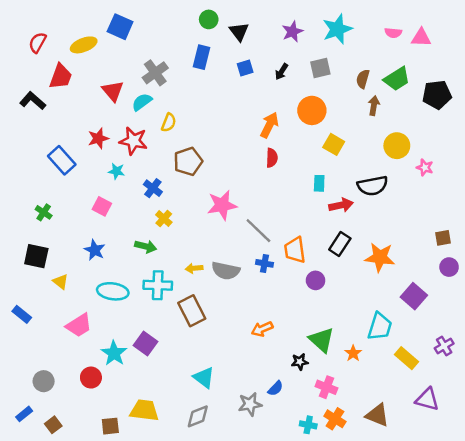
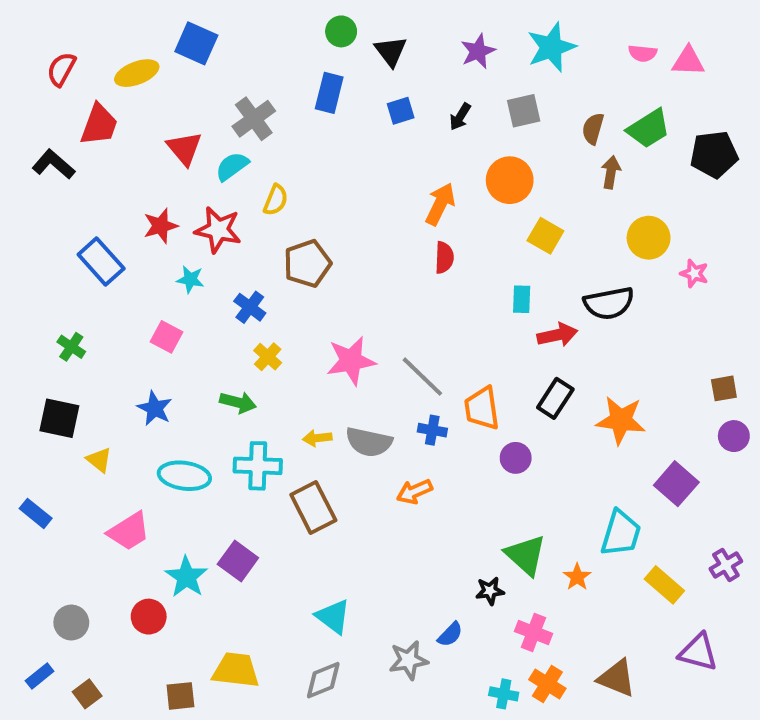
pink star: (222, 205) -> (351, 361), moved
orange arrow: (262, 329) -> (414, 492), moved

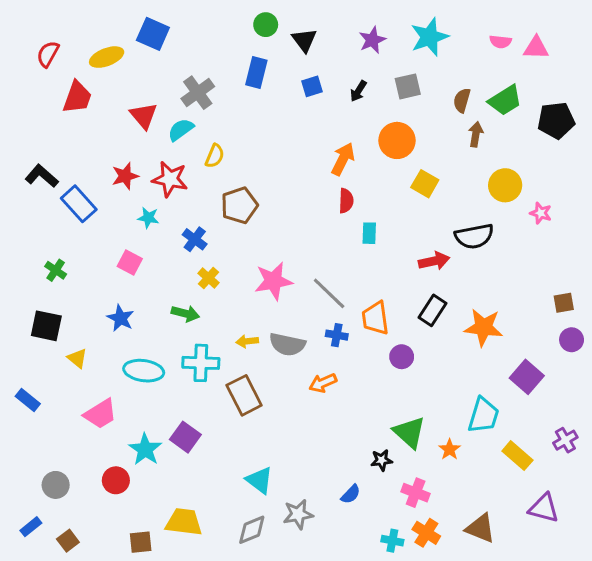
black L-shape: (53, 164) -> (42, 176), moved
cyan rectangle: (522, 299) -> (369, 233), moved
gray star: (409, 660) -> (298, 514), moved

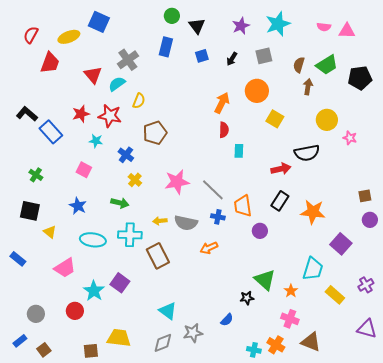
pink cross: (416, 493) -> (290, 319), moved
purple triangle: (544, 508) -> (367, 329), moved

